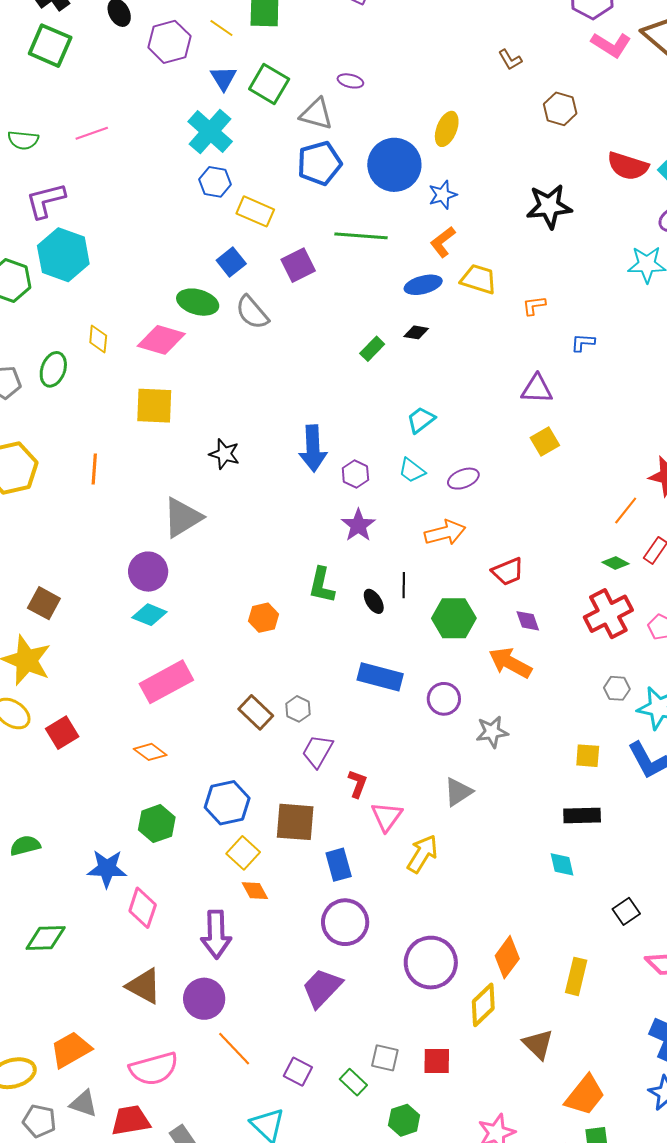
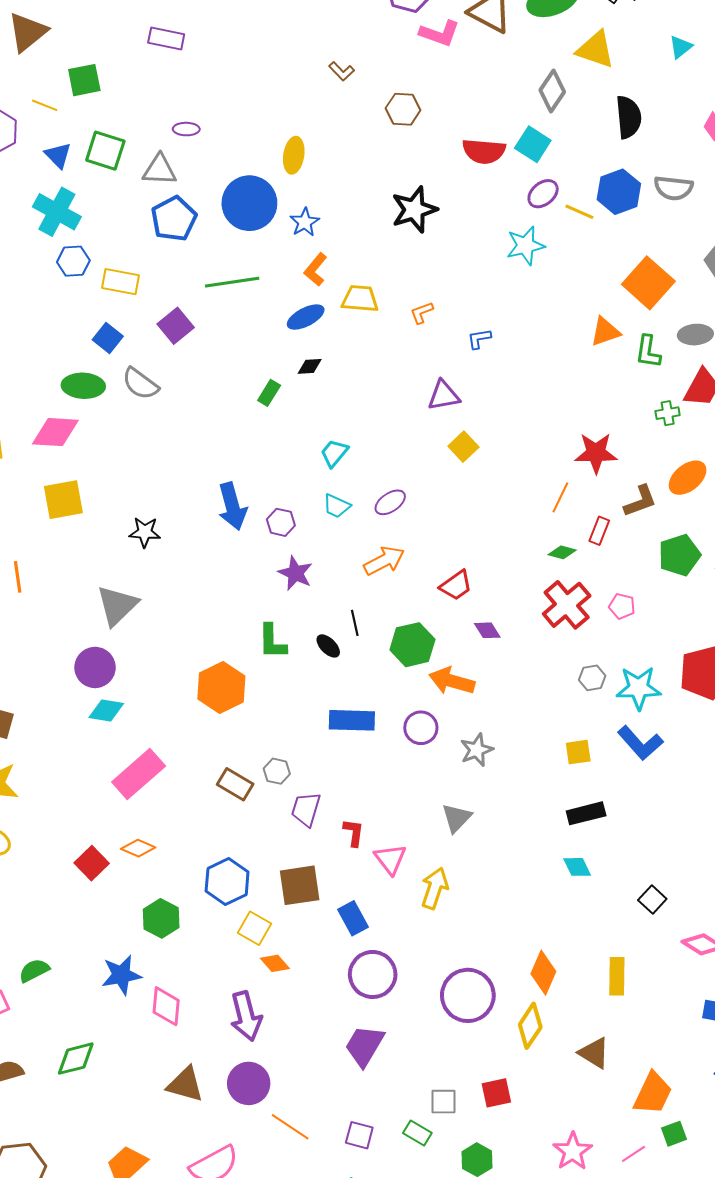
orange hexagon: (264, 618) -> (221, 687), size x1.6
orange arrow: (510, 663) -> (452, 681), moved
red square: (62, 733) -> (92, 863), moved

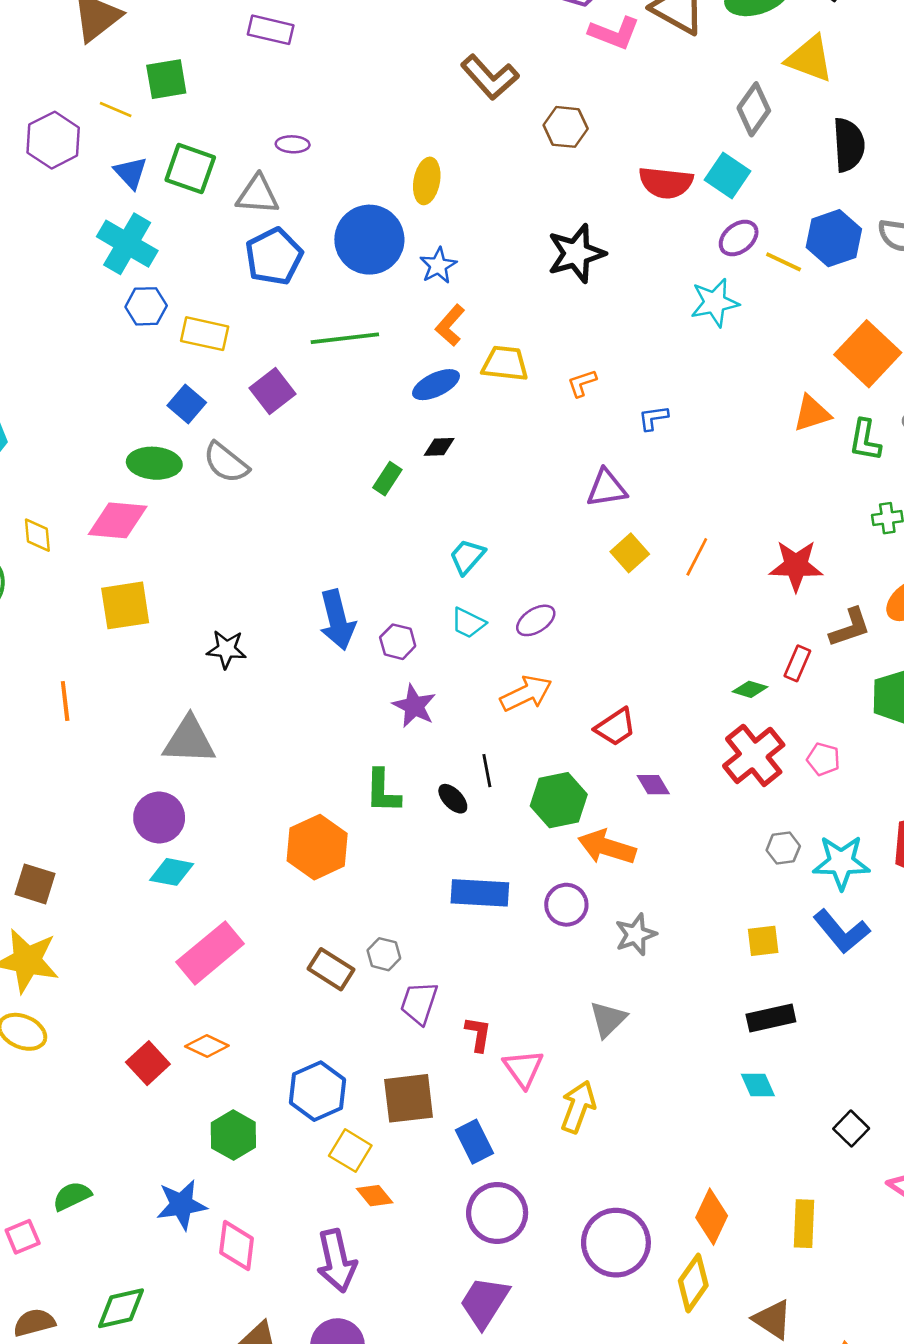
brown L-shape: (342, 71) -> (490, 77), size x1.8
orange line: (560, 497) -> (697, 557), moved
gray triangle: (117, 605) -> (189, 740), turned 45

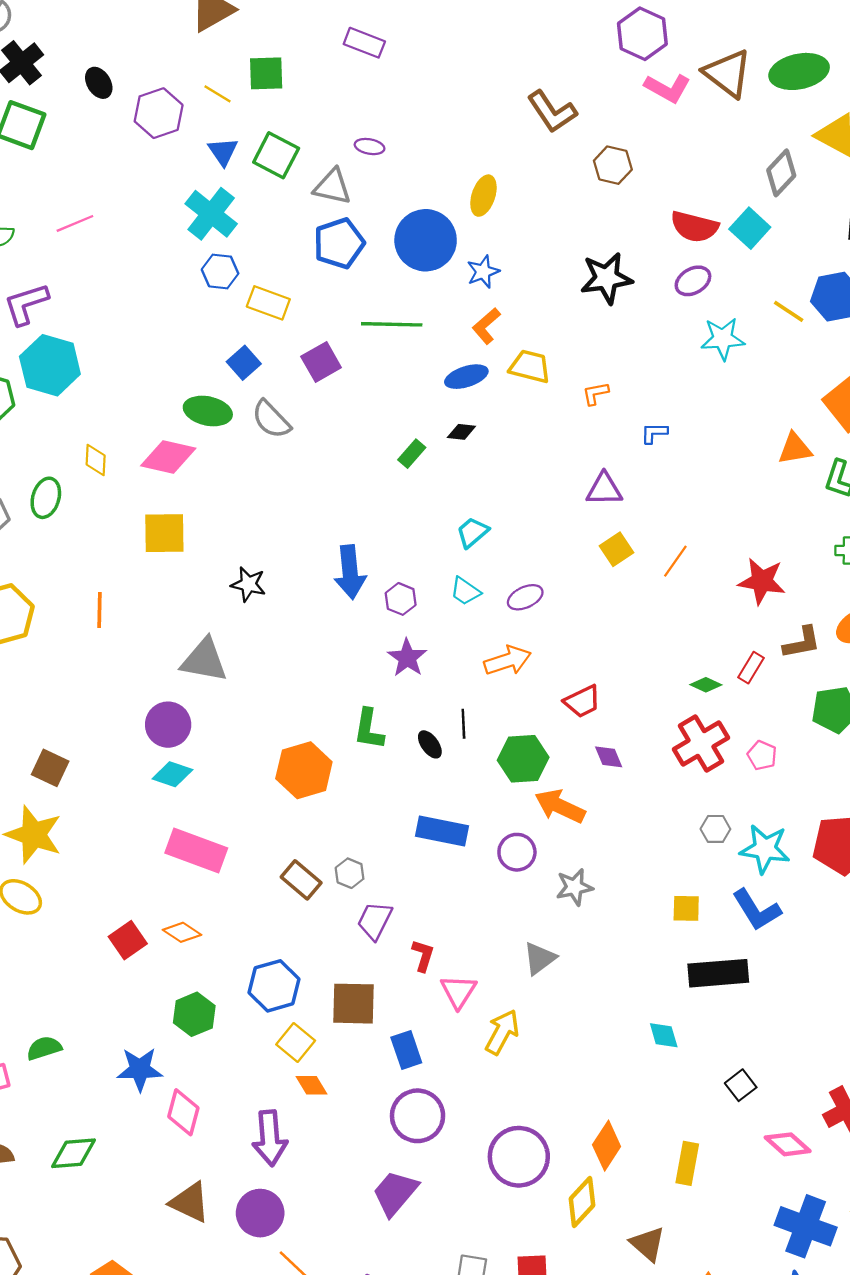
purple ellipse: (739, 238) -> (693, 281), moved
pink rectangle: (210, 953) -> (196, 850), turned 52
black rectangle: (771, 1018) -> (718, 973), moved, size x1.4

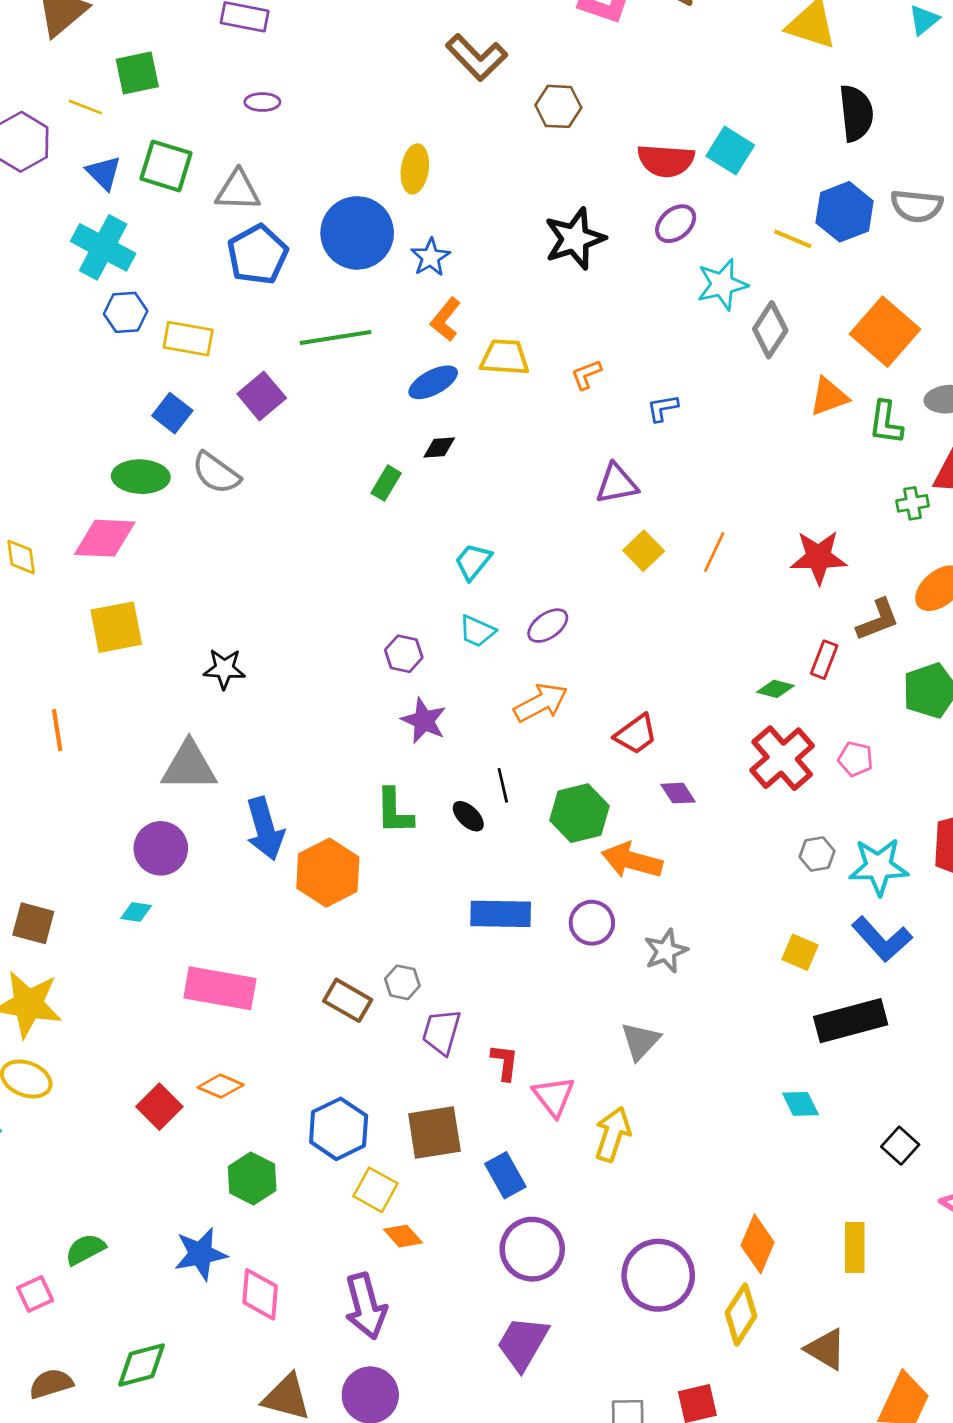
purple ellipse: (370, 147) -> (262, 102), moved
gray diamond: (781, 173) -> (770, 330), moved
blue arrow: (350, 572) -> (265, 829), moved
cyan diamond: (172, 774) -> (136, 912), moved, size x0.7
yellow square: (686, 908) -> (800, 952), turned 32

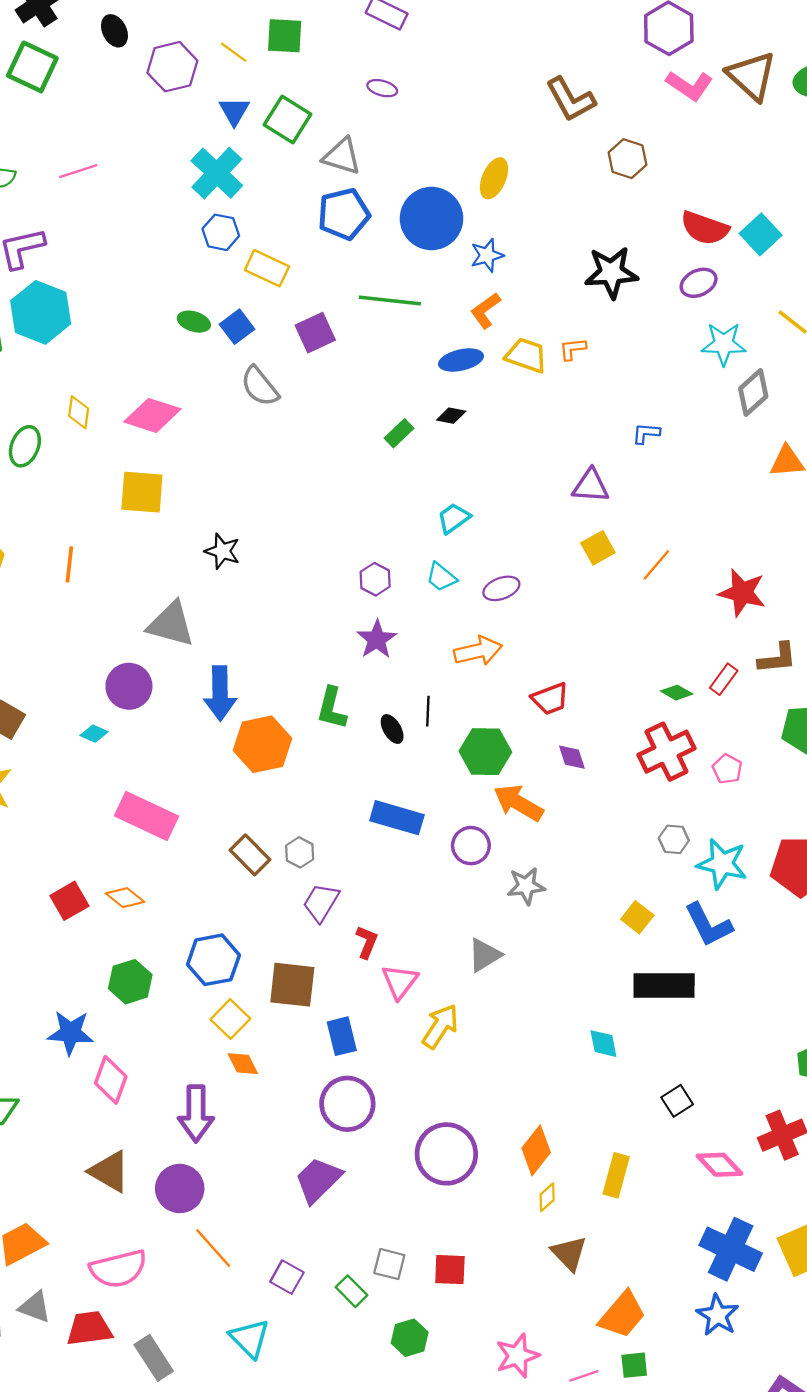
orange L-shape: (586, 375) -> (573, 349), moved
green ellipse: (141, 477) -> (194, 322), moved, size x0.7
yellow diamond: (741, 1314) -> (547, 1197), moved, size x0.6

